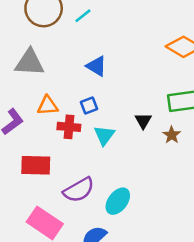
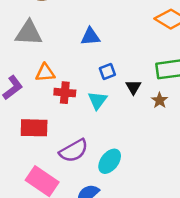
blue triangle: (96, 66) -> (90, 37), turned -36
blue square: (89, 105) -> (107, 72), moved

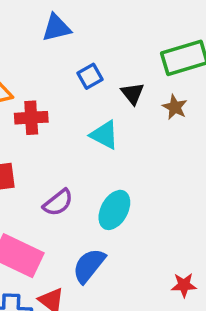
cyan triangle: (97, 100) -> (104, 135), moved, turned -30
purple semicircle: (74, 151) -> (58, 203), size x0.7

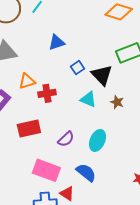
black triangle: (132, 93) -> (102, 75), size x1.6
brown star: (175, 107) -> (117, 102), moved
blue semicircle: (89, 266) -> (86, 172), turned 95

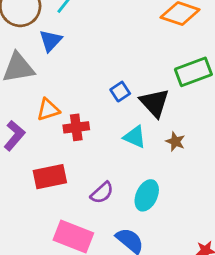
blue triangle: (57, 42) -> (50, 41), moved, turned -30

